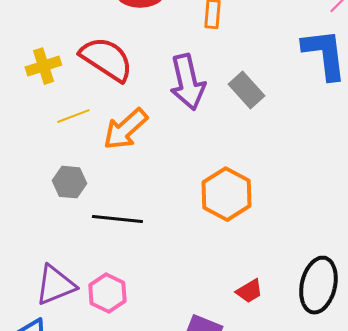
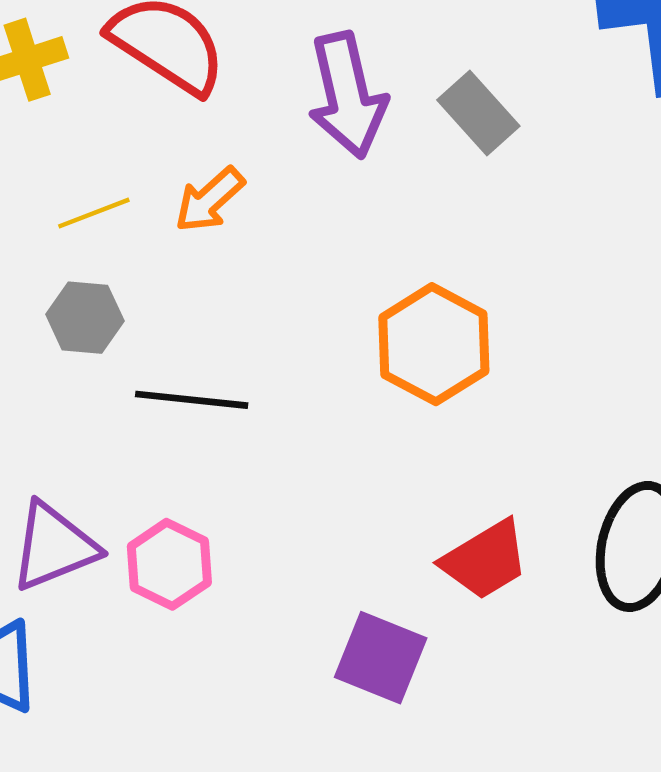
yellow line: (73, 116) -> (94, 213), moved
orange arrow: (125, 129) -> (209, 200), size x0.7
red trapezoid: (249, 291) -> (485, 560), size x1.5

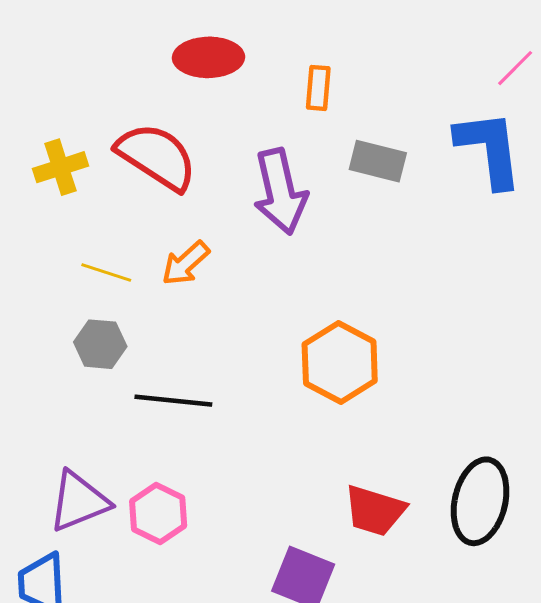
gray rectangle: (478, 113) -> (378, 161), moved, turned -34
yellow line: (94, 213) -> (106, 272), turned 39
red trapezoid: (485, 560) -> (375, 510), turned 48

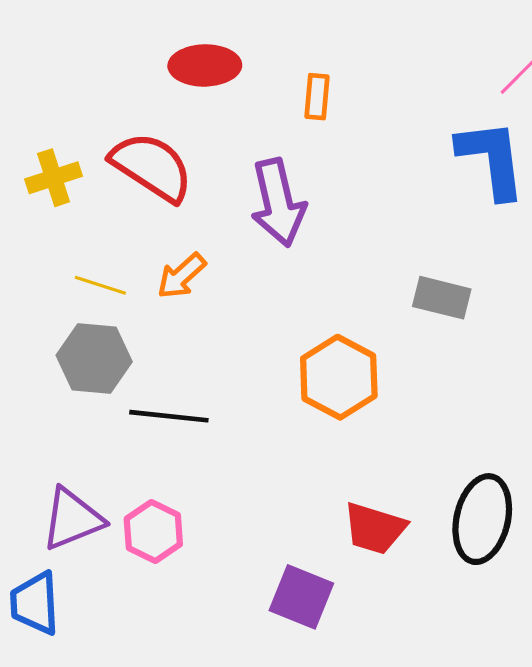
gray rectangle: (378, 161) -> (442, 298), moved
gray hexagon: (100, 344) -> (94, 359), size x1.4

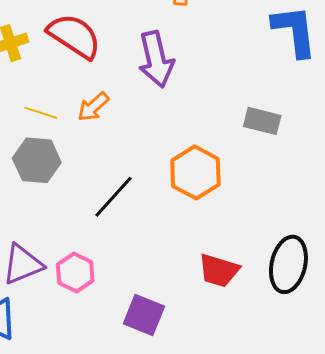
black line: (169, 416) -> (114, 197), moved, turned -54
purple square: (301, 597) -> (144, 315), moved

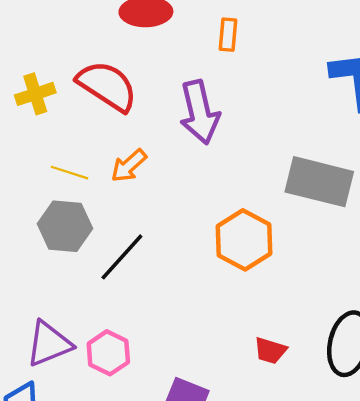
gray rectangle: (262, 121) -> (319, 182), size x1.6
black line: (114, 197) -> (122, 257), moved
red trapezoid: (219, 270) -> (270, 351), size x0.7

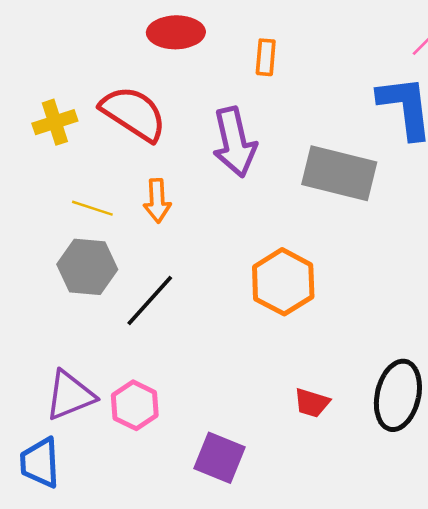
orange arrow: (129, 166) -> (157, 201), turned -51
gray rectangle: (319, 182) -> (339, 173), moved

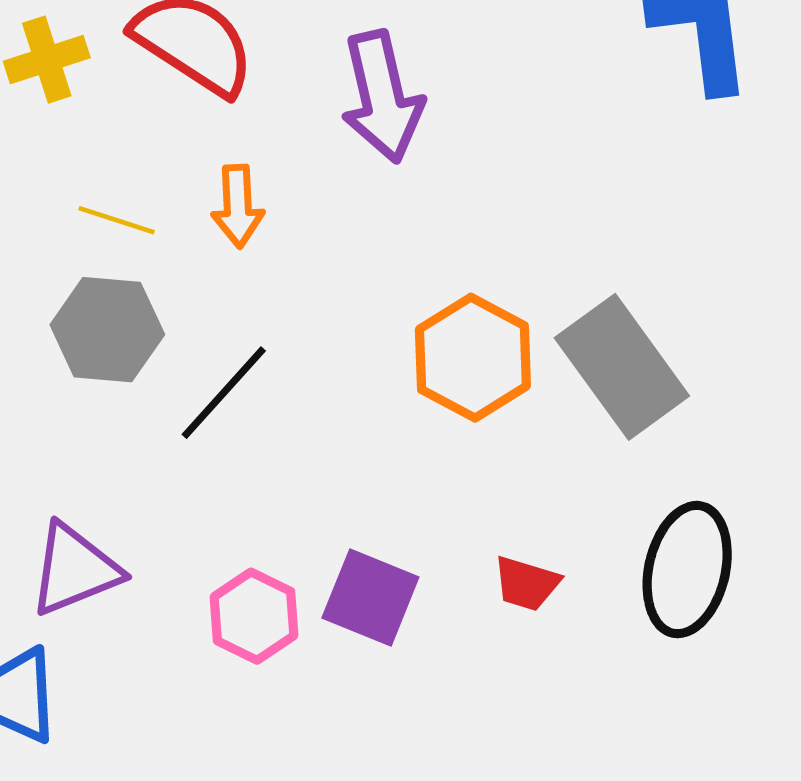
gray rectangle: (339, 173) -> (622, 367), moved, turned 40
pink hexagon: (135, 405) -> (254, 616), moved
purple square: (220, 458) -> (370, 597), moved

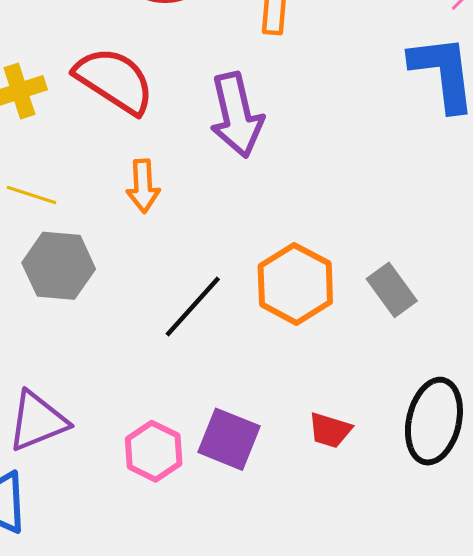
yellow line: (117, 220) -> (32, 195), moved
gray rectangle: (622, 367) -> (392, 290), size x0.6
black line: (224, 393) -> (193, 307), moved

